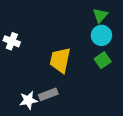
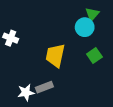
cyan circle: (101, 35) -> (85, 27), moved

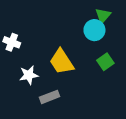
yellow trapezoid: (55, 55) -> (62, 62), turned -45
white star: (26, 92) -> (29, 75), moved

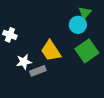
green square: (105, 62) -> (87, 51), size x1.6
gray rectangle: (49, 97) -> (38, 71), moved

